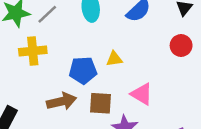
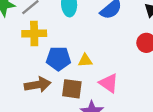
yellow cross: (33, 51) -> (34, 34), moved
yellow triangle: (114, 59) -> (85, 60), moved

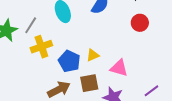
blue pentagon: (58, 59) -> (69, 61), turned -30

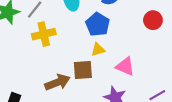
blue pentagon: (69, 61) -> (98, 24), moved
brown square: (89, 83) -> (83, 70), moved

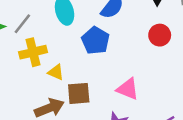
yellow triangle: (98, 49) -> (56, 72), moved, turned 40

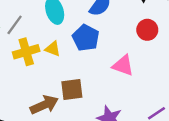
yellow triangle: (56, 72) -> (53, 49), moved
pink triangle: (128, 89) -> (123, 66), moved

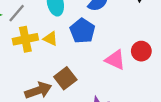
red circle: (147, 30) -> (141, 51), moved
brown square: (72, 90) -> (65, 78), turned -35

